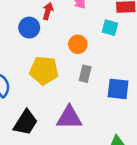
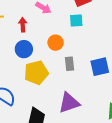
blue circle: (29, 28) -> (24, 49), moved

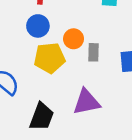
orange circle: (56, 43) -> (74, 39), moved

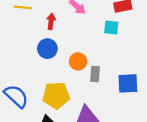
yellow pentagon: (50, 58) -> (56, 95), moved

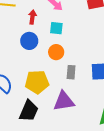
cyan square: (111, 28) -> (56, 28), moved
gray rectangle: (95, 74) -> (71, 72), moved

